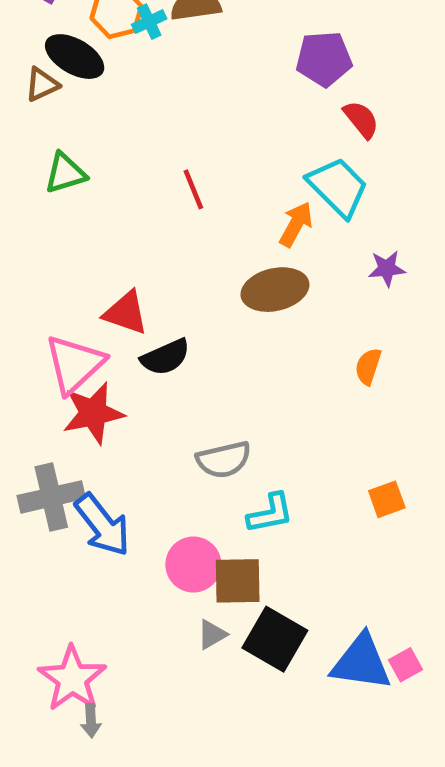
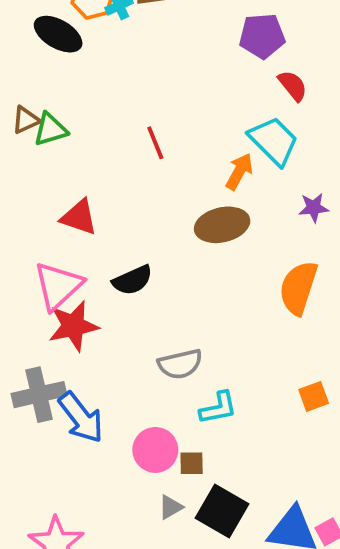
brown triangle: (42, 84) -> (26, 120), moved
red triangle: (126, 313) -> (79, 217), moved
orange semicircle: (368, 366) -> (298, 288), size x1.8
brown square: (238, 581) -> (192, 463), size x0.6

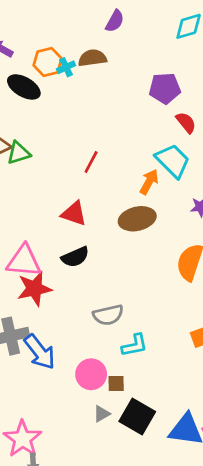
red line: (155, 143) -> (91, 162), turned 50
red triangle: (79, 217) -> (74, 213), moved
pink triangle: (58, 286) -> (24, 261), turned 48

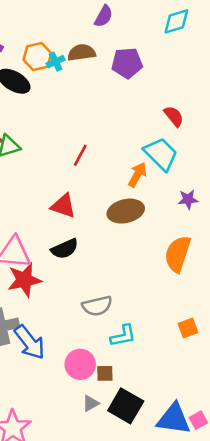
purple pentagon: (165, 88) -> (127, 63), moved

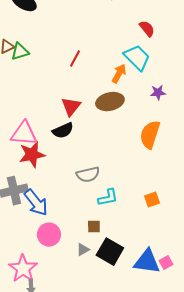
red triangle: (63, 206) -> (71, 107), moved, turned 50
orange square: (188, 328) -> (152, 200), moved
pink circle: (80, 364) -> (49, 235), moved

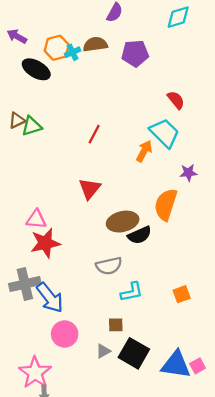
brown ellipse: (110, 102) -> (123, 222), moved
black semicircle: (63, 131) -> (140, 235), moved
pink triangle: (24, 134) -> (36, 219), size x0.7
orange semicircle: (150, 135) -> (166, 204), moved

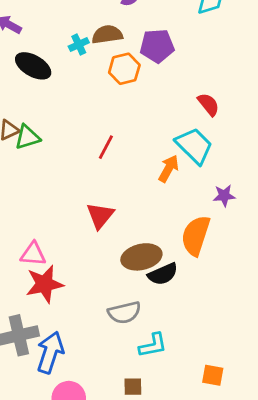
orange hexagon: (57, 48) -> (124, 69), moved
orange square: (182, 294) -> (213, 375), moved, turned 30
blue arrow: (50, 298) -> (50, 352), turned -124

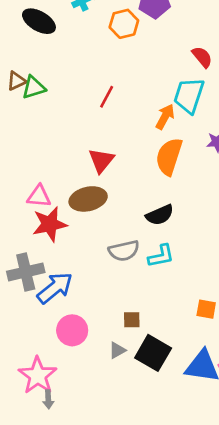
cyan trapezoid: (194, 146) -> (189, 95), turned -117
orange semicircle: (196, 236) -> (169, 157), moved
brown ellipse: (141, 257) -> (88, 199), moved
cyan L-shape: (153, 345) -> (161, 256), moved
blue arrow: (50, 352) -> (55, 288), turned 33

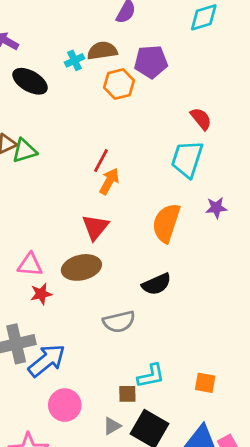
orange arrow: (165, 117) -> (109, 181), moved
red star: (50, 224) -> (41, 294), size x0.6
cyan L-shape: (161, 256) -> (151, 376), moved

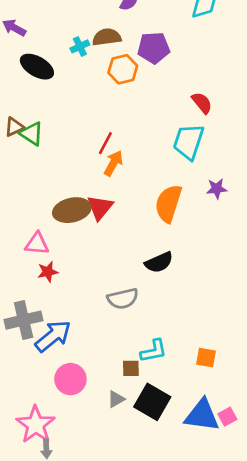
green triangle: (24, 151) -> (32, 134), turned 50
brown ellipse: (81, 267) -> (72, 210), moved

